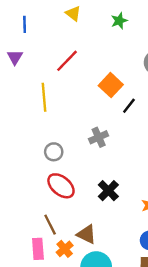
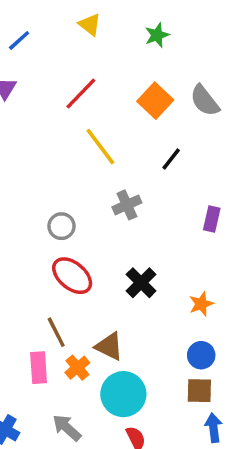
blue line: (25, 24) -> (19, 40), turned 49
orange square: (111, 85) -> (155, 101), moved
yellow line: (44, 97) -> (100, 147), moved, turned -32

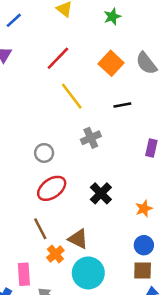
black line: (171, 159) -> (122, 105), turned 42
red ellipse: (72, 276) -> (52, 188), turned -76
pink rectangle: (39, 368) -> (24, 274), moved

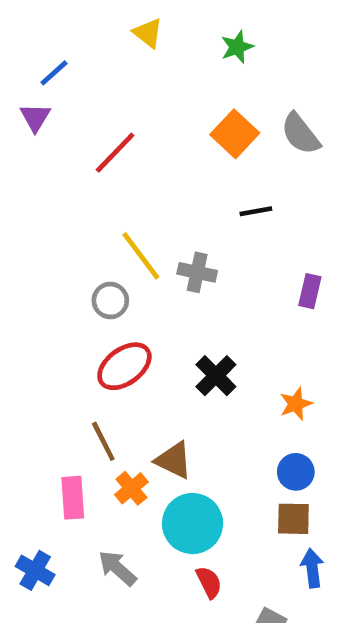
blue line: (14, 20) -> (54, 73), moved
red line: (58, 58) -> (115, 153), moved
yellow line: (72, 96) -> (141, 256), moved
gray cross: (91, 138) -> (197, 272), turned 36
pink rectangle: (24, 274) -> (73, 498), moved

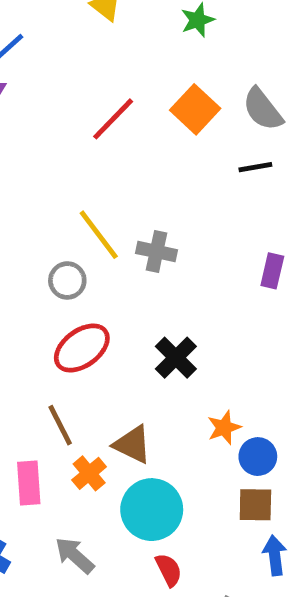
red line: (115, 153) -> (113, 119), moved
black line: (256, 211) -> (255, 167), moved
orange star: (296, 404) -> (224, 428), moved

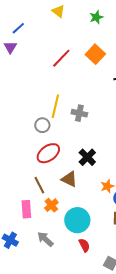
yellow line: (99, 235) -> (55, 106), turned 50
brown triangle: (132, 444) -> (69, 179), moved

